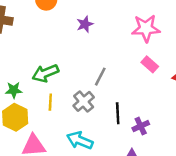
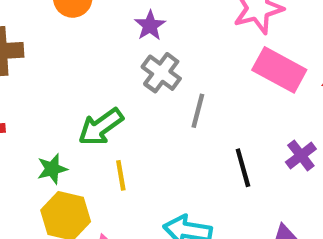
pink rectangle: (150, 64) -> (279, 70), size x1.6
gray cross: (84, 101) -> (161, 73), moved
purple cross: (141, 126) -> (301, 155), moved

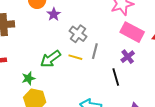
purple star: (150, 26) -> (54, 14), moved
purple cross: (301, 155) -> (128, 57), moved
yellow line: (121, 175) -> (75, 57), moved, turned -64

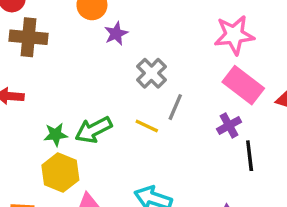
yellow line: (75, 57) -> (147, 126), moved
green arrow: (50, 59) -> (94, 130), moved
black line: (116, 77) -> (250, 156), moved

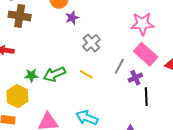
gray line: (175, 107) -> (119, 66), moved
yellow hexagon: (60, 173) -> (17, 96), moved

